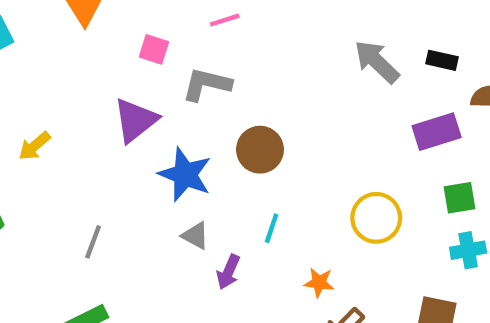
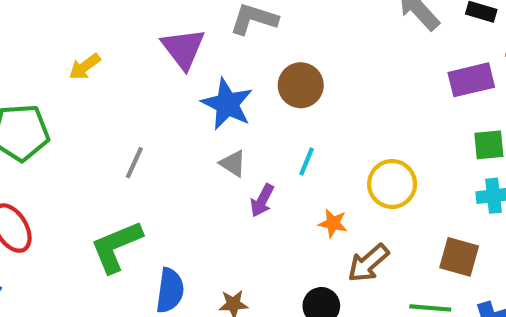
purple triangle: (135, 120) -> (183, 49), turned -33
yellow circle: (376, 218) -> (392, 184), moved
orange star: (319, 283) -> (333, 223), moved

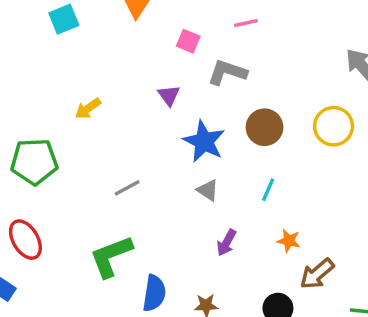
purple triangle: (183, 49) -> (169, 95), size x0.6
gray line: (134, 163) -> (127, 188), turned 36
yellow circle: (392, 184) -> (334, 126), moved
purple arrow: (262, 200) -> (227, 243), moved

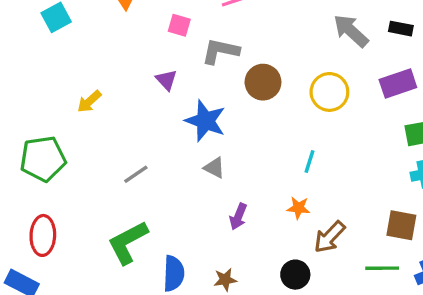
brown circle: (265, 127) -> (263, 82), moved
cyan line: (268, 190) -> (310, 162), moved
red ellipse: (25, 240) -> (43, 235), turned 39

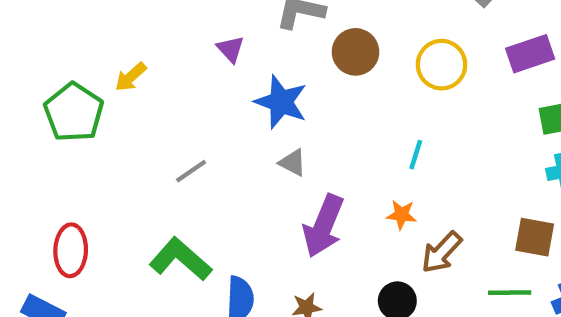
green pentagon: (43, 159) -> (74, 112), moved, turned -30
purple arrow: (238, 217) -> (324, 226), size x1.8
green L-shape: (128, 242) -> (180, 259), turned 69

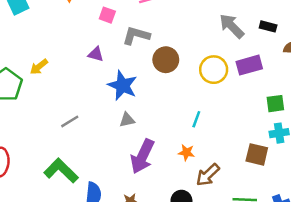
purple triangle: (230, 49) -> (96, 54), turned -35
purple rectangle: (530, 54) -> (249, 65), moved
gray triangle: (293, 163) -> (127, 120), turned -42
brown square: (535, 237) -> (257, 154), moved

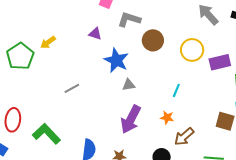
purple rectangle: (249, 65) -> (220, 62), moved
gray triangle: (127, 120) -> (129, 85), moved
green L-shape: (61, 171) -> (46, 134), moved

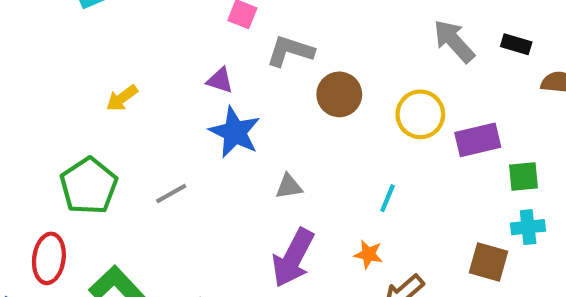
green pentagon: (20, 56) -> (89, 186), moved
blue star: (116, 60) -> (235, 132), moved

